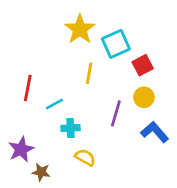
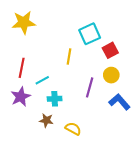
yellow star: (80, 29) -> (24, 22), moved, turned 30
purple star: (21, 149) -> (21, 97), moved
yellow semicircle: (85, 157) -> (73, 129), moved
brown star: (41, 172) -> (46, 120), moved

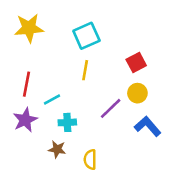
cyan square: (90, 34) -> (86, 36), moved
purple line: (90, 87) -> (111, 108), turned 30
yellow semicircle: (73, 129) -> (90, 159), turned -119

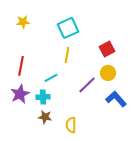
yellow star: (29, 28) -> (23, 22), size x0.6
cyan line: (52, 100) -> (51, 78), moved
cyan cross: (67, 122) -> (43, 97), moved

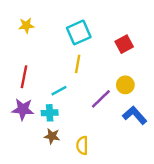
red square: (107, 49) -> (124, 44), moved
purple star: (20, 94) -> (23, 109), turned 30

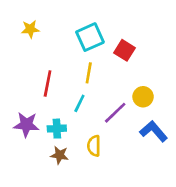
red square: (124, 44) -> (124, 50), moved, turned -30
red line: (24, 77) -> (48, 84), moved
cyan line: (59, 91) -> (79, 103), moved, turned -35
yellow semicircle: (82, 145) -> (94, 146), moved

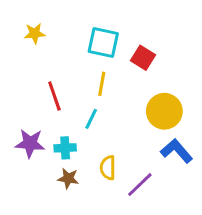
cyan square: (90, 37) -> (103, 43), turned 36
red line: (48, 84) -> (54, 96), turned -30
yellow circle: (143, 97) -> (164, 111), size x1.5
purple line: (115, 113) -> (140, 185), moved

